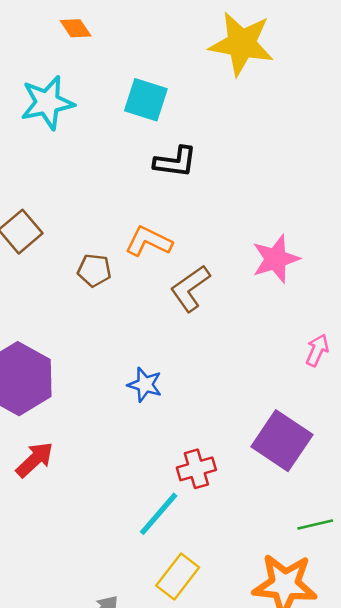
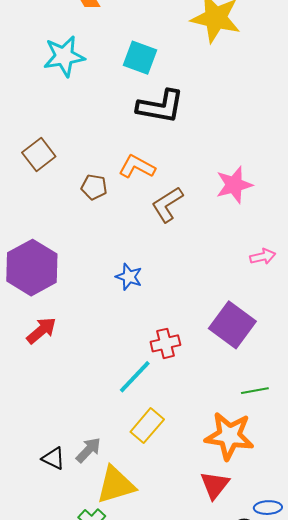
black L-shape: (175, 162) -> (160, 106), size x1.4
pink arrow: (317, 350) -> (263, 257), turned 50

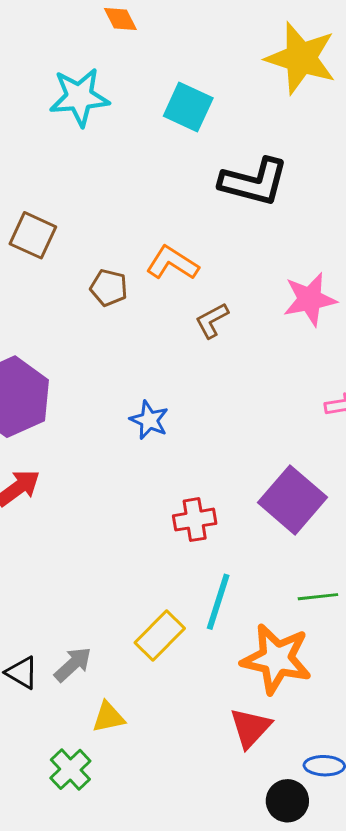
black L-shape: (160, 106) -> (254, 182), moved
brown square: (39, 155) -> (33, 235), turned -32
brown L-shape: (167, 204) -> (212, 320), size x0.7
cyan line: (135, 377) -> (218, 602), moved, turned -30
yellow triangle: (116, 485) -> (108, 717), size x0.6

